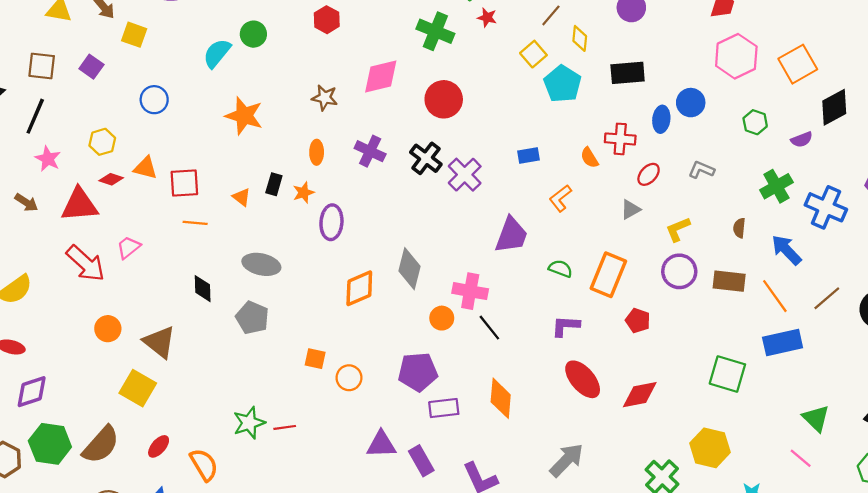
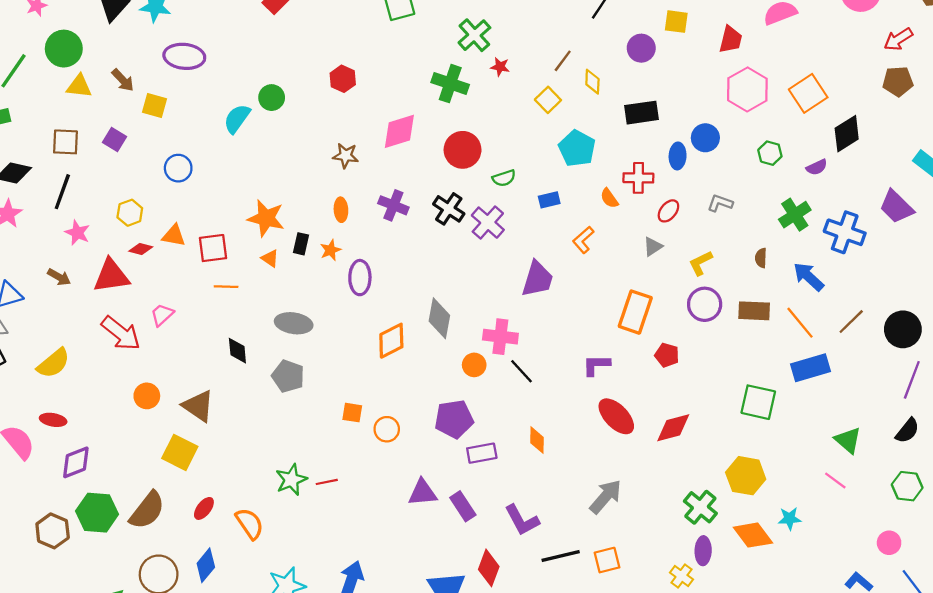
cyan pentagon: (563, 84) -> (577, 148), moved
orange star: (244, 116) -> (266, 218), moved
green semicircle: (560, 269) -> (504, 178), moved, turned 145
orange diamond: (501, 398) -> (537, 440), size x0.7

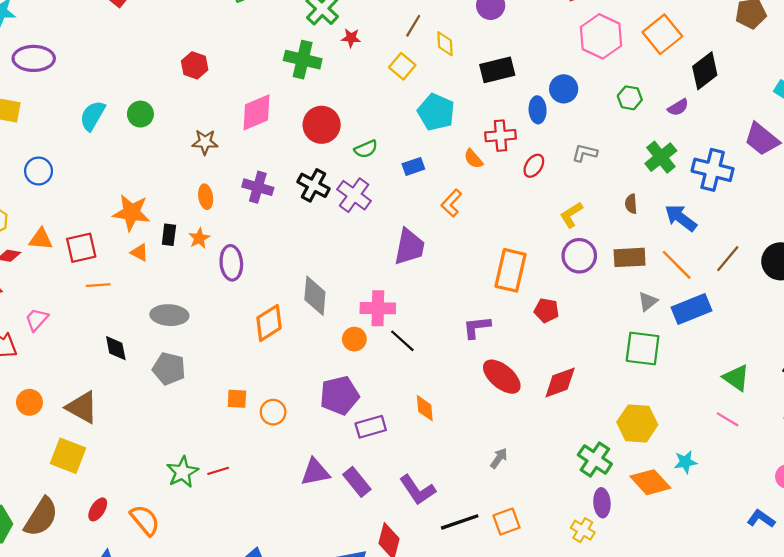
green circle: (272, 98) -> (140, 114), moved
gray triangle: (653, 247) -> (648, 301), moved
gray arrow: (606, 497) -> (499, 458), size x0.6

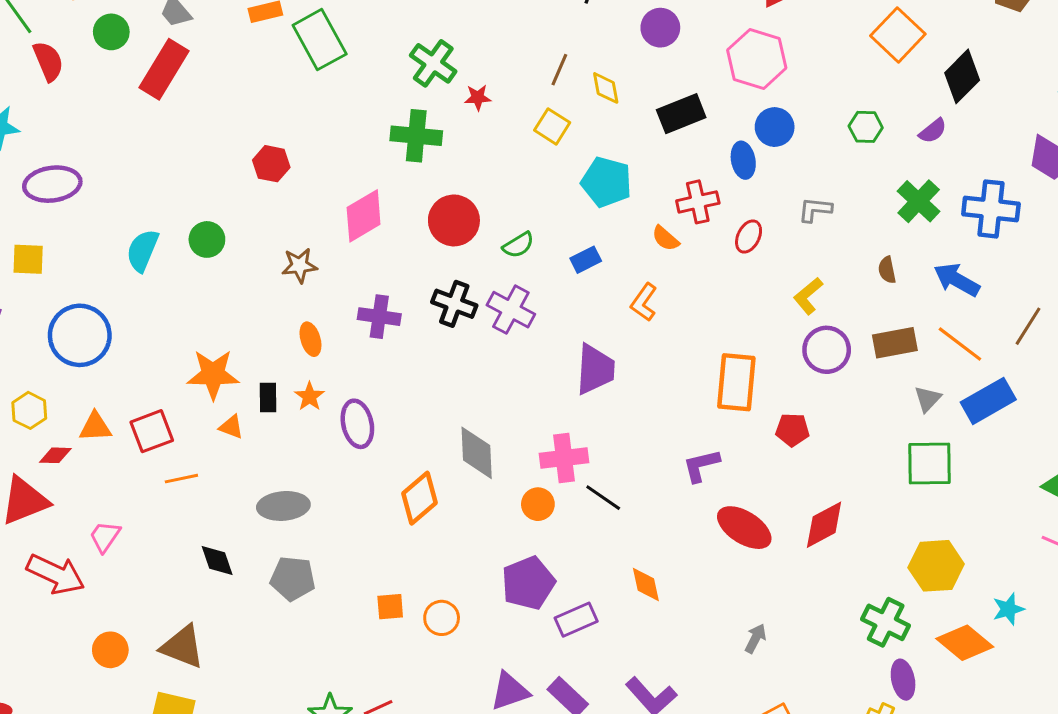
pink hexagon: (601, 36) -> (757, 59), moved
blue circle: (39, 171) -> (80, 335), size x1.6

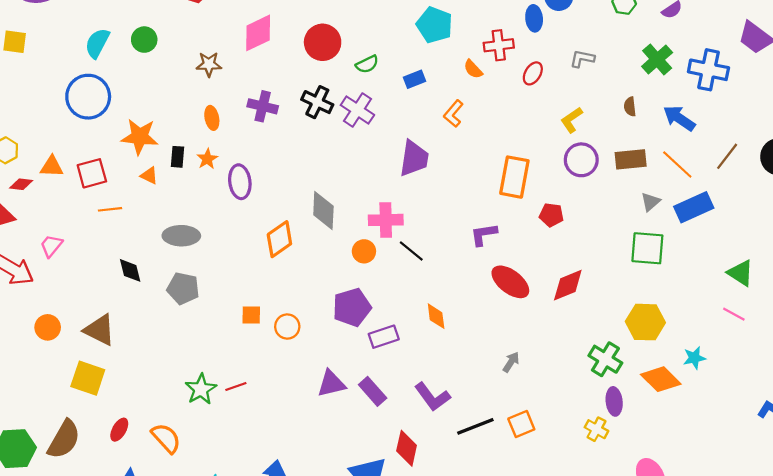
blue circle: (80, 335) -> (88, 97), moved

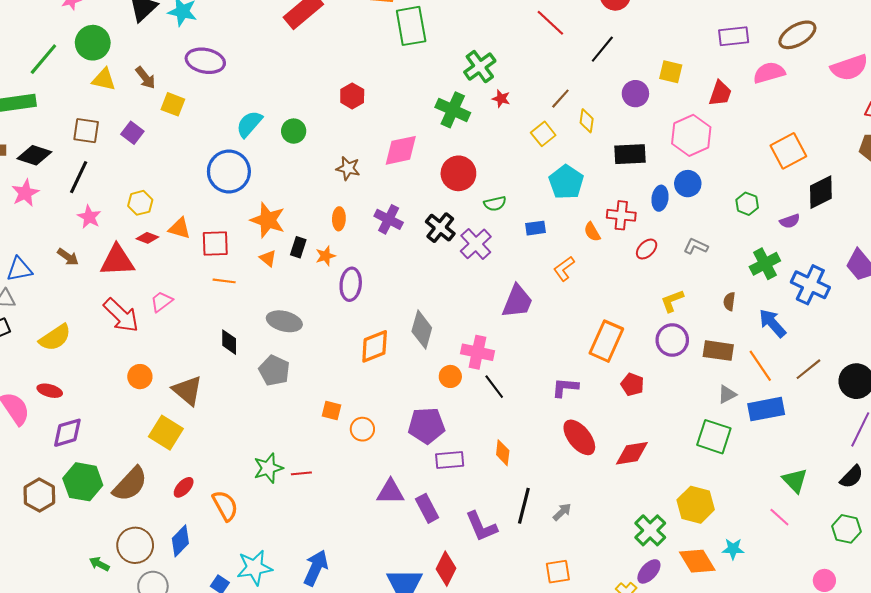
purple ellipse: (614, 401) -> (649, 571), turned 35
black line: (475, 426) -> (524, 506), moved, turned -68

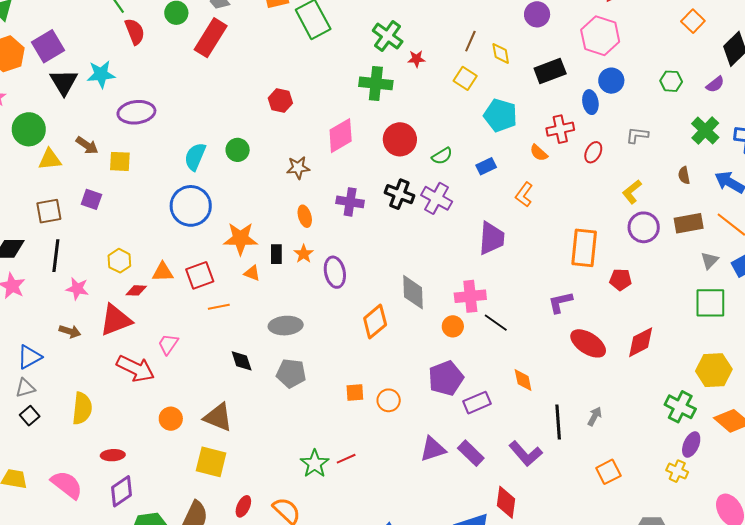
orange square: (788, 151) -> (693, 21), size x0.7
yellow semicircle: (55, 338) -> (82, 408), turned -32
red ellipse: (50, 391) -> (113, 455), moved

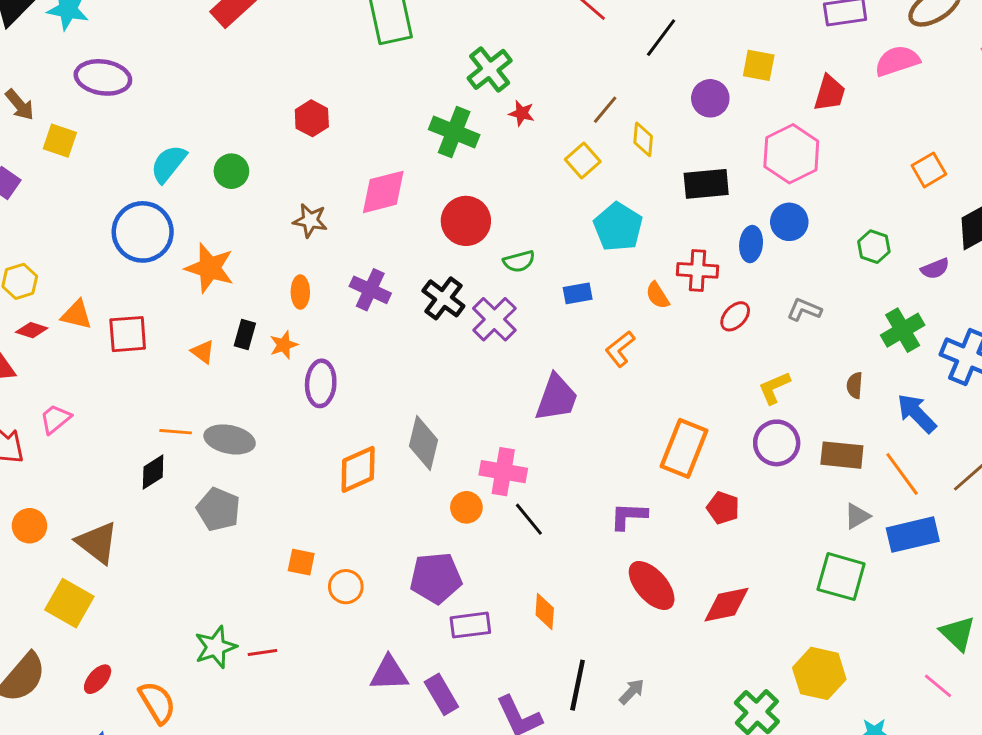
orange star: (240, 239) -> (210, 268), moved
orange line: (219, 307) -> (176, 432), moved
black diamond: (242, 361) -> (153, 472), turned 60

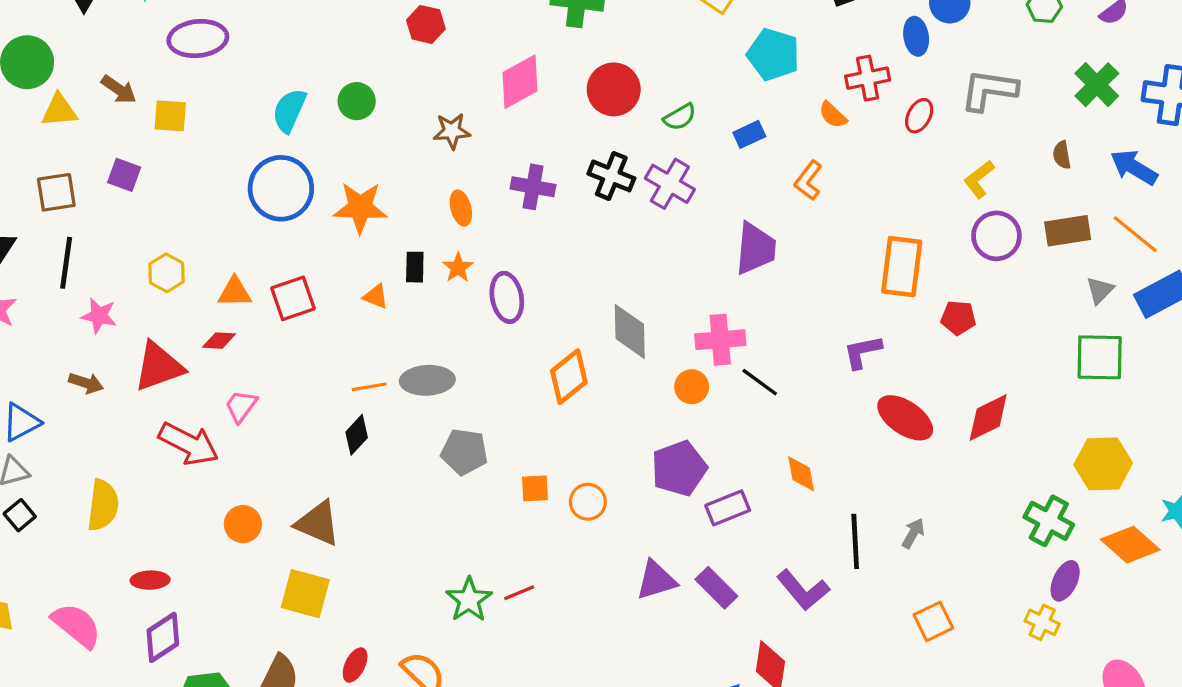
gray L-shape: (804, 310) -> (989, 90), size x1.6
red diamond: (32, 330) -> (219, 341), moved
gray pentagon: (218, 509) -> (464, 452), moved

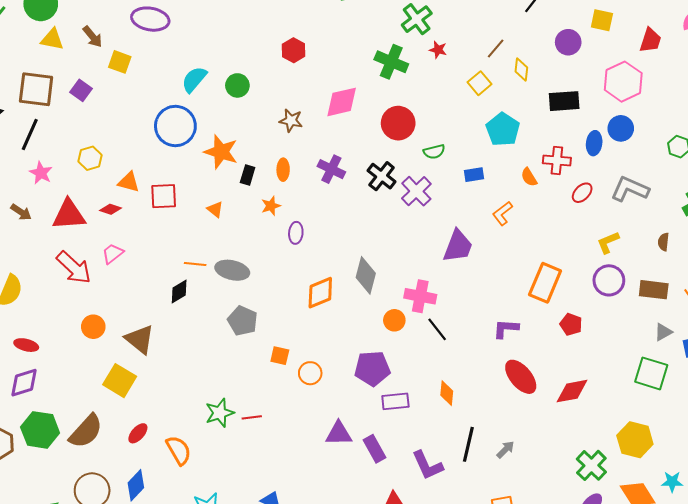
brown square: (56, 192) -> (36, 89), size x1.4
black rectangle: (415, 267) -> (248, 175), moved
purple ellipse: (507, 297) -> (296, 233), size x0.7

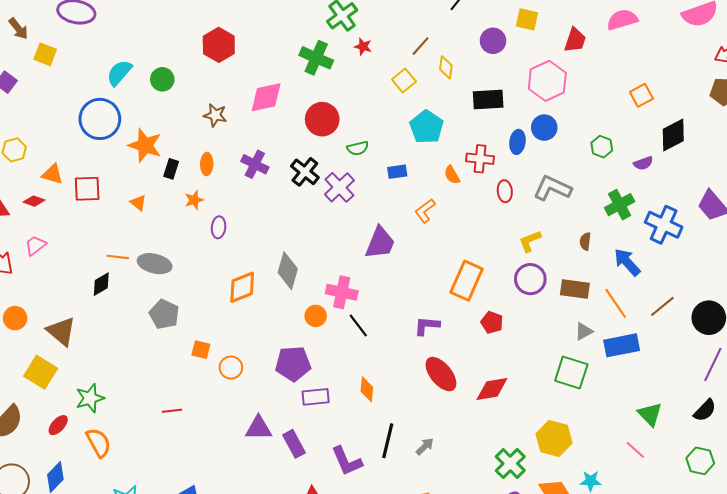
red hexagon: (294, 50) -> (219, 45), size x1.4
red ellipse: (582, 193) -> (505, 191), turned -50
green star: (220, 413) -> (90, 398), moved

